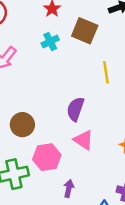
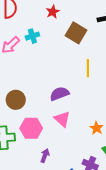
cyan cross: (50, 42) -> (32, 36), moved
purple semicircle: (75, 109) -> (59, 94), turned 42

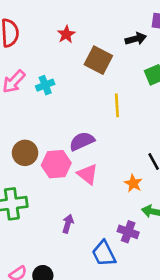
cyan cross: (32, 36) -> (45, 85), moved
pink hexagon: (31, 128) -> (56, 164), moved

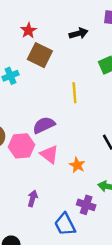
black arrow: (136, 39) -> (79, 33), moved
brown square: (98, 60) -> (40, 55), moved
orange star: (133, 183) -> (77, 165), moved

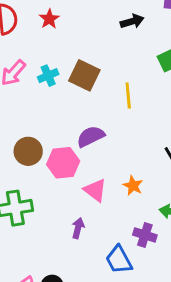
red star: (28, 31) -> (49, 19), moved
brown square: (40, 55) -> (84, 75), moved
pink triangle: (49, 154) -> (95, 190), moved

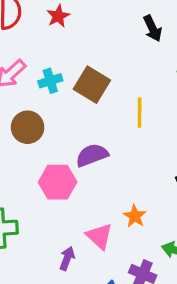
black arrow: (132, 21) -> (153, 28), turned 75
brown circle: (28, 151) -> (28, 127), moved
pink triangle: (95, 190) -> (99, 236), moved

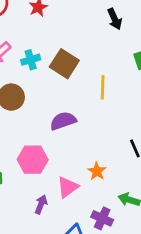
pink hexagon: (58, 182) -> (33, 160), moved
pink triangle: (99, 236) -> (68, 187), turned 40

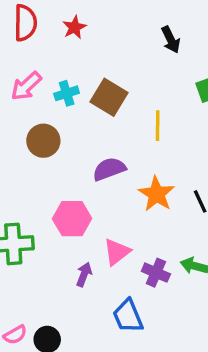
orange star: (97, 171) -> (156, 194), moved, size x1.5
purple cross: (102, 218) -> (156, 273), moved

